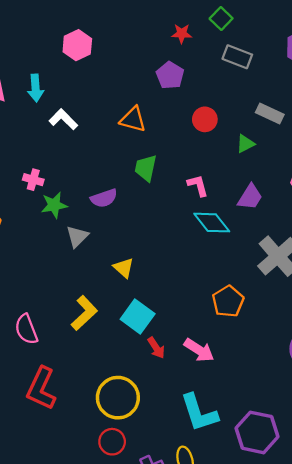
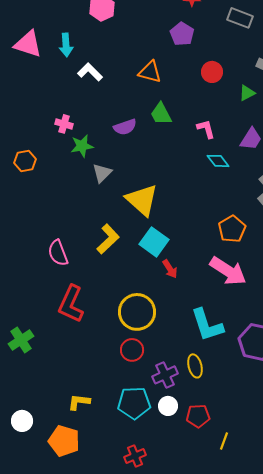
green trapezoid: (146, 168) -> (161, 114), turned -40
purple semicircle: (104, 198) -> (125, 127), moved
cyan diamond: (212, 223) -> (218, 161), size x0.7
yellow triangle: (124, 268) -> (142, 200), size x1.8
pink arrow: (199, 350) -> (228, 271), moved, size x1.4

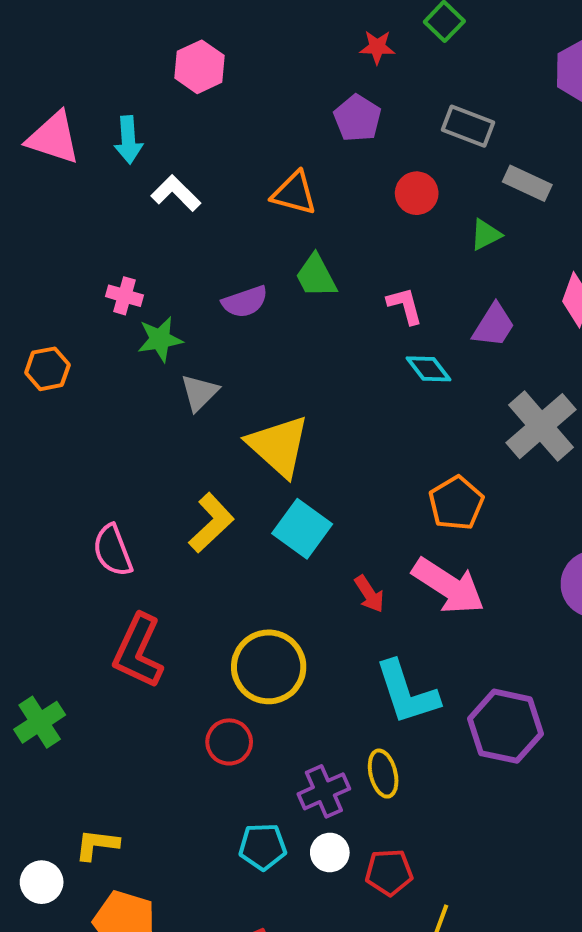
gray rectangle: (240, 18) -> (468, 126), moved
red arrow: (170, 269) -> (369, 594), moved
red circle: (132, 350) -> (229, 742), moved
yellow L-shape: (79, 402) -> (97, 845), moved
cyan pentagon: (134, 403) -> (263, 847), size x0.7

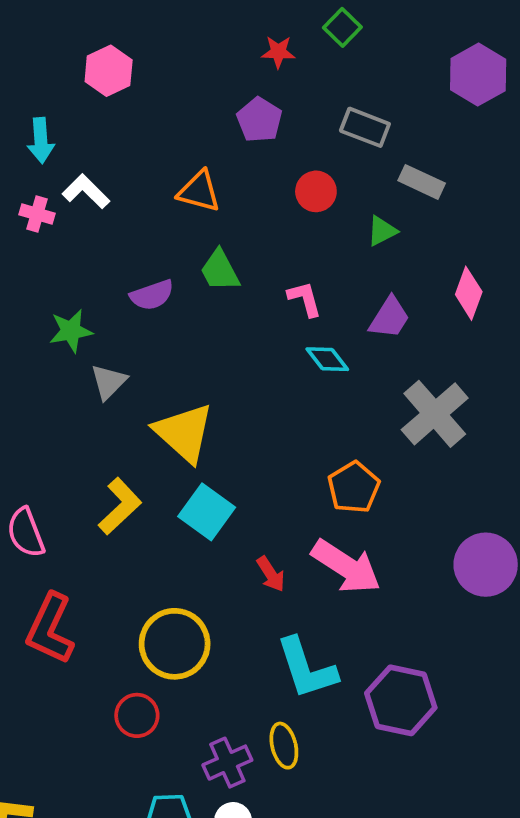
pink cross: (124, 296) -> (37, 214), moved

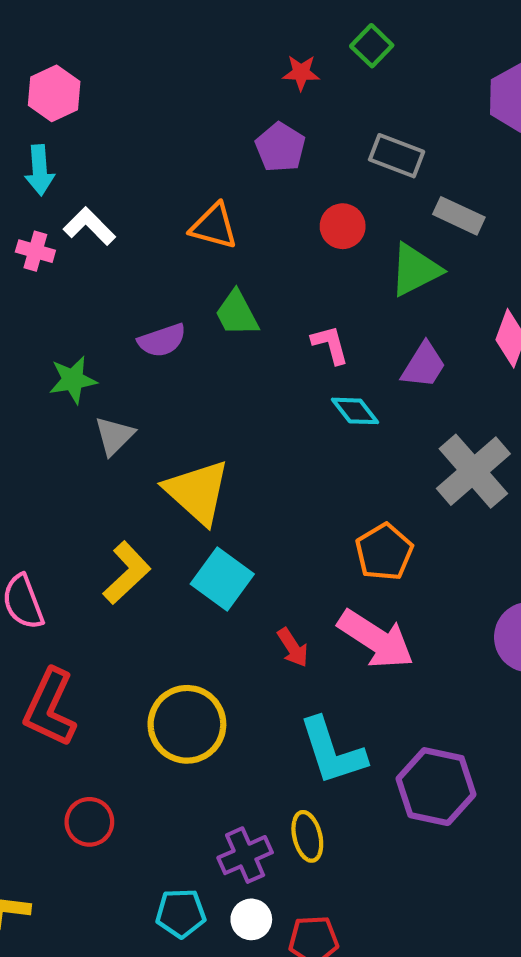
pink hexagon: (109, 71) -> (54, 93), moved
green triangle: (382, 231) -> (415, 270), size x1.6
red circle: (137, 715) -> (89, 822), moved

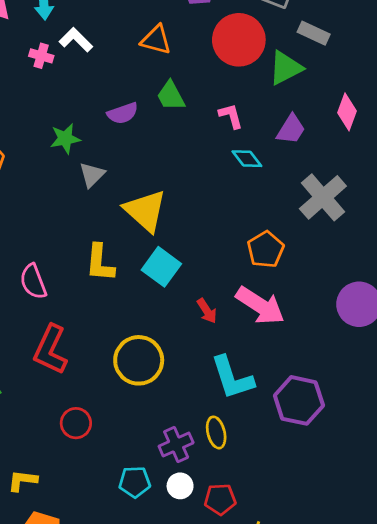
red circle: (343, 226) -> (239, 40), size x1.8
yellow L-shape: (127, 573) -> (100, 263), turned 138

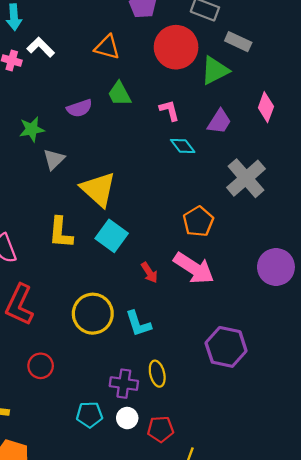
cyan L-shape: (232, 378) -> (138, 324), moved, size x0.7
purple cross: (176, 444) -> (124, 384), turned 32

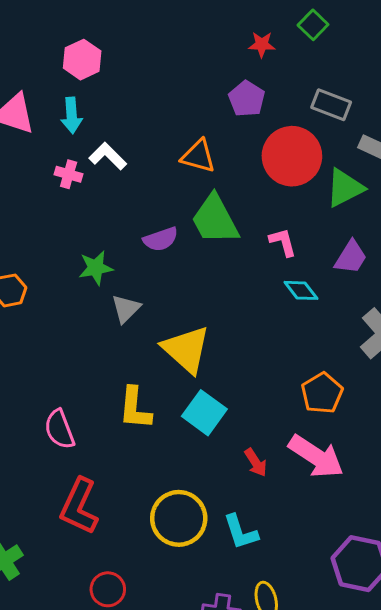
green trapezoid: (119, 94) -> (215, 220), size x1.5

